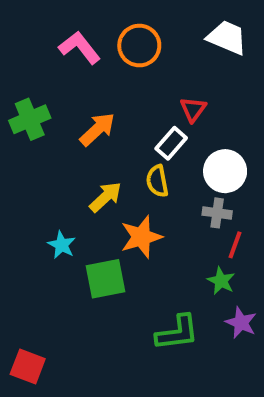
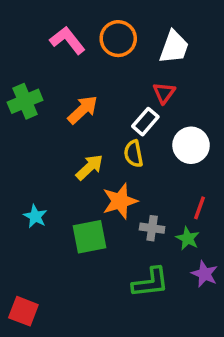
white trapezoid: (227, 38) -> (174, 47), moved, turned 87
gray cross: (217, 213) -> (152, 228), moved
cyan star: (62, 245) -> (35, 216), moved

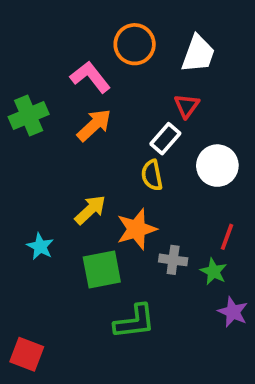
pink L-shape: (67, 40) -> (90, 77), moved
yellow arrow: (89, 167) -> (90, 210), moved
green L-shape: (150, 282) -> (135, 322), moved

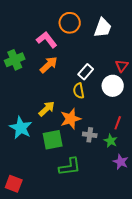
red triangle: (187, 106) -> (122, 66), moved
cyan star: (40, 246) -> (21, 128), size x1.6

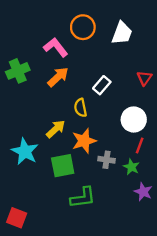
white circle: (113, 86) -> (134, 120), moved
yellow semicircle: (79, 91) -> (80, 108), moved

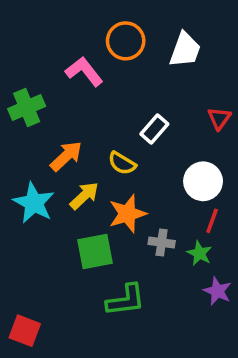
orange arrow: (58, 77) -> (66, 156), moved
yellow semicircle: (80, 108) -> (122, 163), turned -48
cyan star: (25, 151) -> (34, 203), moved

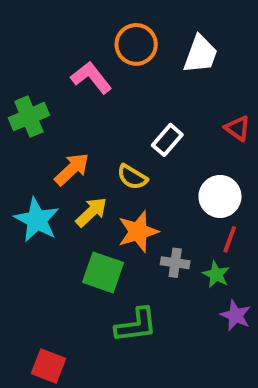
red triangle: (219, 118) -> (238, 128), turned -30
green square: (95, 251) -> (103, 272), turned 30
red square: (25, 331) -> (48, 366), moved

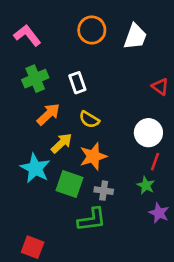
pink L-shape: (91, 78) -> (27, 35), moved
green cross: (29, 117) -> (35, 79), moved
white rectangle: (167, 140) -> (77, 83), moved, turned -60
cyan star: (37, 220) -> (35, 168), moved
gray cross: (175, 263) -> (104, 191), moved

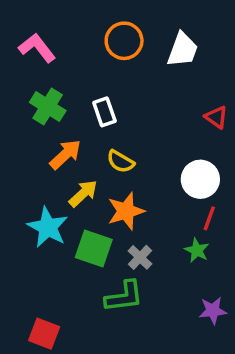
green cross: (35, 79) -> (48, 106), turned -35
gray cross: (104, 191) -> (140, 257), turned 36
purple star: (159, 213) -> (213, 311), moved, turned -30

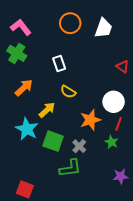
green cross: (48, 106) -> (17, 53), moved
orange arrow: (65, 154) -> (24, 88), moved
orange star: (126, 211) -> (90, 120), moved

